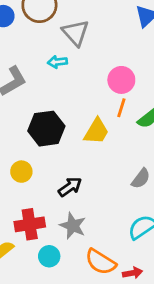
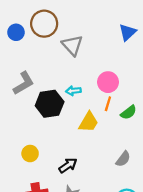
cyan arrow: (57, 62) -> (73, 91), moved
black hexagon: (46, 129) -> (50, 104), moved

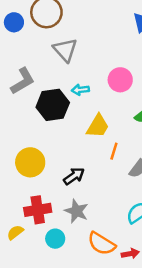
gray triangle: (72, 45) -> (65, 50), moved
orange line: (108, 104) -> (114, 151), moved
yellow circle: (30, 154) -> (30, 162), size x1.5

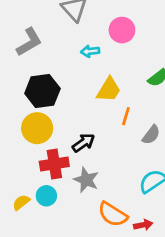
pink circle: (120, 80) -> (122, 30), moved
black hexagon: (53, 105) -> (42, 91), moved
red cross: (38, 210) -> (54, 164), moved
cyan circle: (55, 239) -> (46, 196), moved

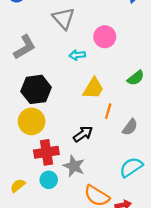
black arrow: (84, 143) -> (83, 134), moved
cyan circle: (46, 196) -> (49, 180), moved

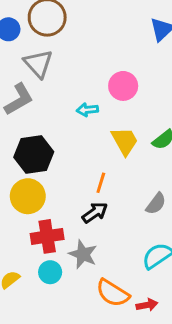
gray triangle: (64, 18) -> (38, 64), moved
yellow trapezoid: (93, 88) -> (125, 141), moved, turned -60
orange line: (108, 111) -> (101, 183), moved

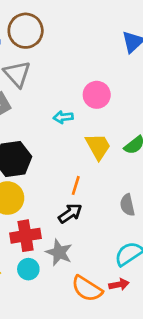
gray semicircle: (156, 204) -> (127, 205), turned 130
red arrow: (147, 305) -> (119, 284), moved

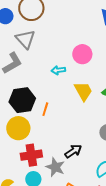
orange line: (76, 185) -> (45, 109), moved
black arrow: (70, 213) -> (73, 151), moved

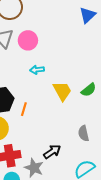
pink circle: (82, 54) -> (28, 40), moved

